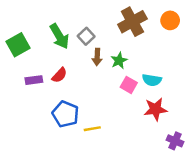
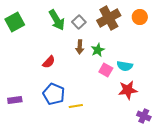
green arrow: (59, 36) -> (57, 20), moved
gray square: (86, 36) -> (79, 22), moved
green square: (18, 45) -> (15, 22), moved
purple rectangle: (34, 80) -> (15, 100), moved

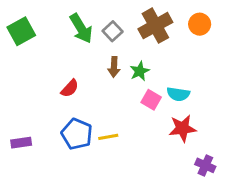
yellow line: (76, 106) -> (108, 137), moved

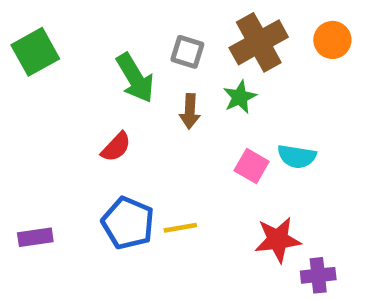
green arrow: (81, 28) -> (135, 78), moved
gray square: (113, 31) -> (187, 52), turned -30
green star: (140, 71) -> (240, 97), moved
red star: (182, 128) -> (278, 240), moved
purple cross: (205, 165) -> (318, 275), moved, turned -30

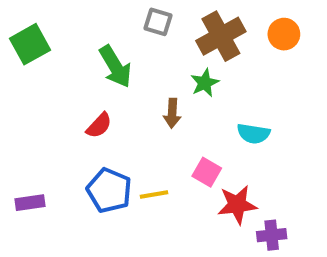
gray square: (187, 52) -> (158, 22), moved
brown arrow: (190, 111) -> (172, 113), moved
pink square: (252, 166) -> (207, 172), moved

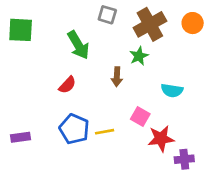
green square: (30, 44) -> (21, 30), turned 32

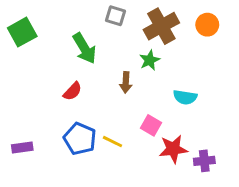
green square: (21, 30) -> (22, 32), turned -32
yellow line: (105, 132) -> (113, 142), turned 36
purple cross: (184, 159) -> (204, 161), moved

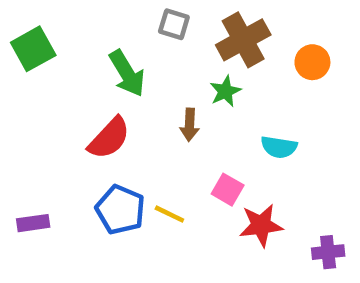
orange circle: (207, 25) -> (312, 62), moved
red semicircle: (73, 91) -> (109, 138), size x1.5
purple cross: (204, 161) -> (328, 252), moved

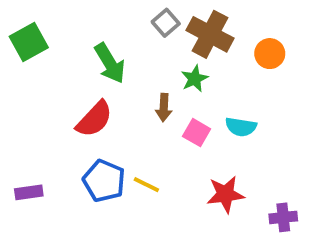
gray square: (174, 24) -> (166, 23), moved, turned 32
brown cross: (243, 40) -> (210, 34), turned -33
pink square: (228, 190) -> (197, 133), moved

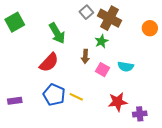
orange circle: (270, 54) -> (150, 28), moved
purple cross: (283, 217) -> (140, 114), moved

